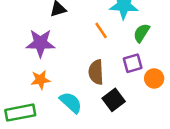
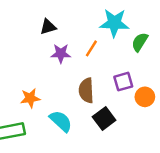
orange line: (101, 30) -> (91, 48), turned 66
green semicircle: (141, 33) -> (140, 42), moved
purple star: (40, 43) -> (61, 54), moved, size x0.7

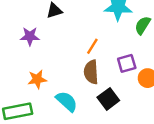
orange line: (91, 48) -> (92, 46), moved
purple star: (61, 54) -> (30, 36), moved

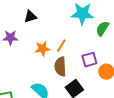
orange star: (37, 79) -> (42, 49), moved

